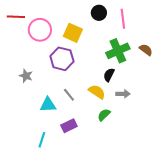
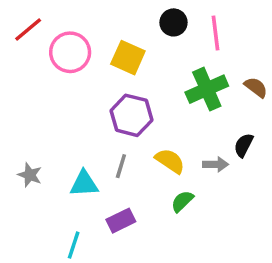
red line: (16, 17) -> (28, 29), turned -42
purple hexagon: (62, 59) -> (131, 115), moved
black semicircle: (109, 75) -> (244, 145), moved
gray star: (26, 76) -> (30, 175), moved
gray line: (69, 95) -> (121, 166), turned 56

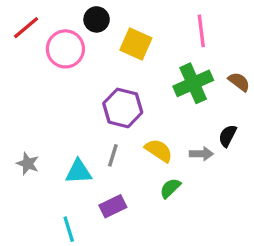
black circle: (174, 22) -> (97, 19), moved
yellow square: (128, 58) -> (136, 44), moved
cyan line: (74, 245) -> (69, 229), turned -35

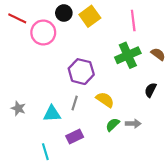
red line: (26, 28) -> (17, 18), turned 66
yellow square: (136, 44) -> (90, 16), moved, turned 30
gray arrow: (201, 154) -> (133, 124), moved

